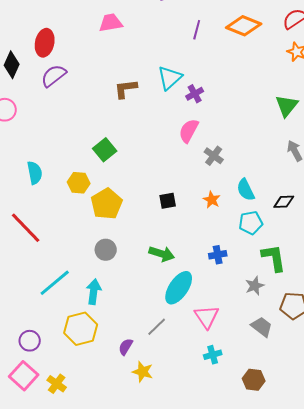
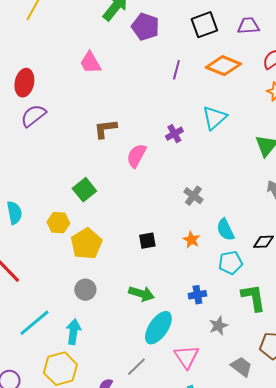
pink trapezoid: (111, 23) -> (90, 63), turned -110
cyan triangle: (170, 78) -> (214, 118), moved
pink semicircle: (189, 131) -> (136, 156), moved
gray star: (255, 286) -> (218, 326), moved

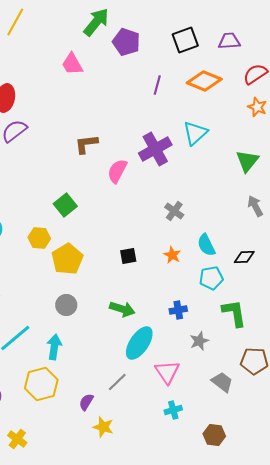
pink trapezoid: (90, 63) -> (72, 64), moved
purple cross: (174, 134) -> (155, 149), size x1.8

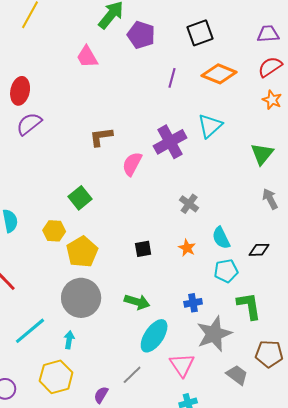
purple trapezoid: (229, 41) -> (268, 34), moved
gray circle: (66, 305) -> (81, 298), size x1.8
gray star: (199, 341) -> (214, 334), size x1.8
cyan arrow: (54, 347) -> (69, 340), size x0.7

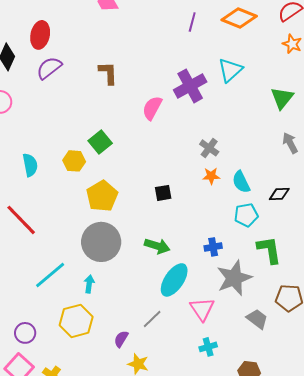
brown L-shape: (101, 137) -> (108, 73), moved, turned 95
yellow hexagon: (54, 231) -> (74, 161), moved
orange star: (187, 248) -> (211, 176), moved, turned -30

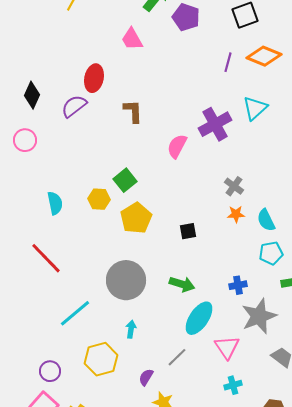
purple line: (192, 22) -> (228, 62), moved
red ellipse: (40, 35) -> (94, 78), moved
yellow pentagon: (102, 196) -> (136, 218), moved
cyan arrow: (89, 284) -> (131, 329), moved

